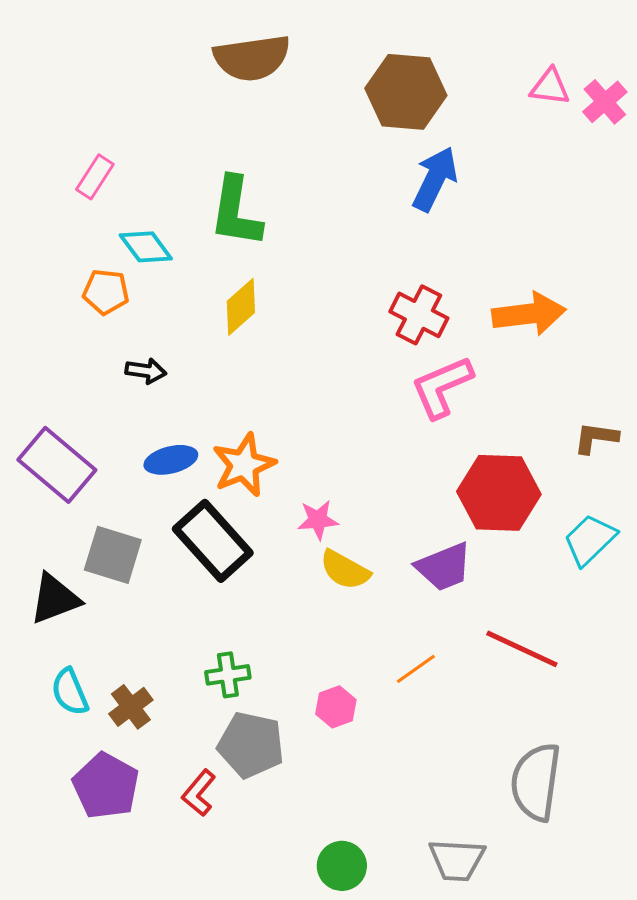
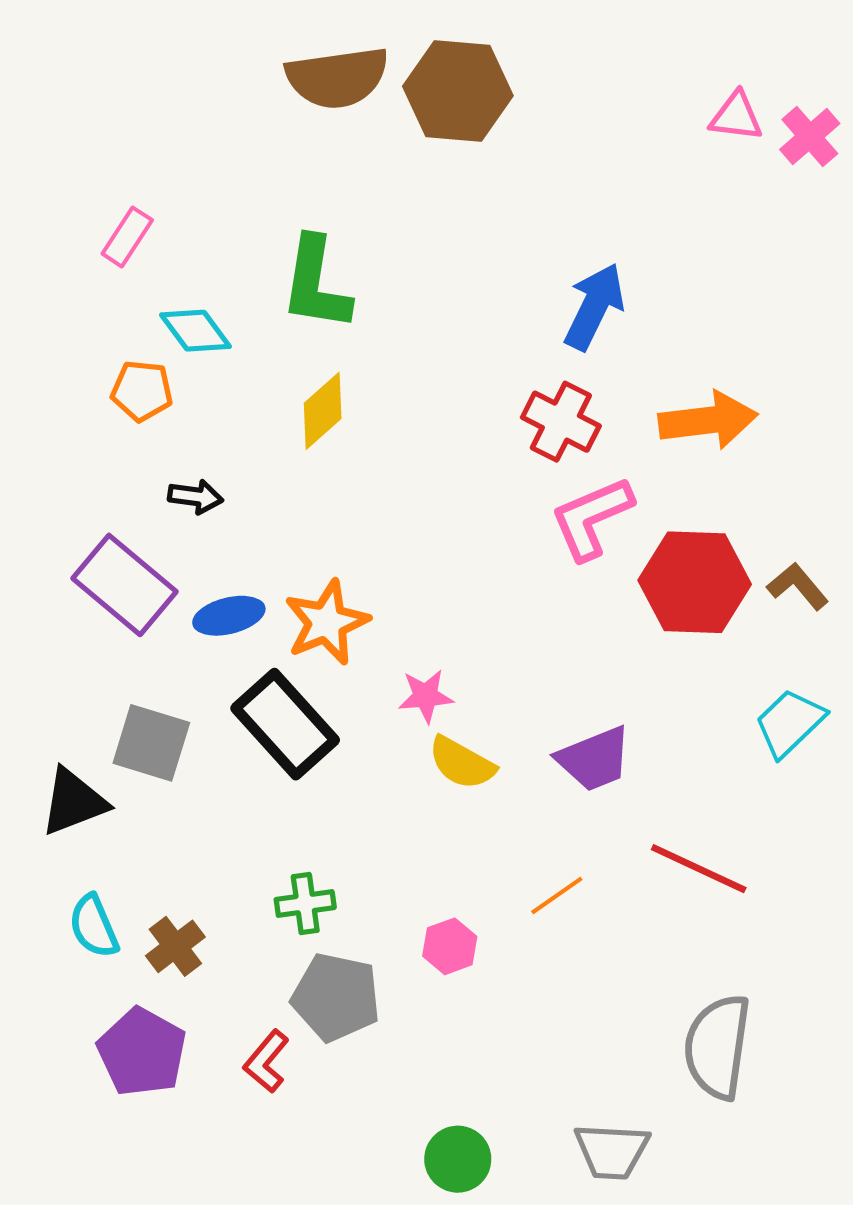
brown hexagon: (406, 92) -> (458, 91), moved
blue arrow: (435, 179) -> (594, 307), moved
brown L-shape: (596, 438) -> (798, 586), turned 42
purple rectangle: (57, 465) -> (124, 585), moved
red hexagon: (499, 493) -> (695, 582), moved

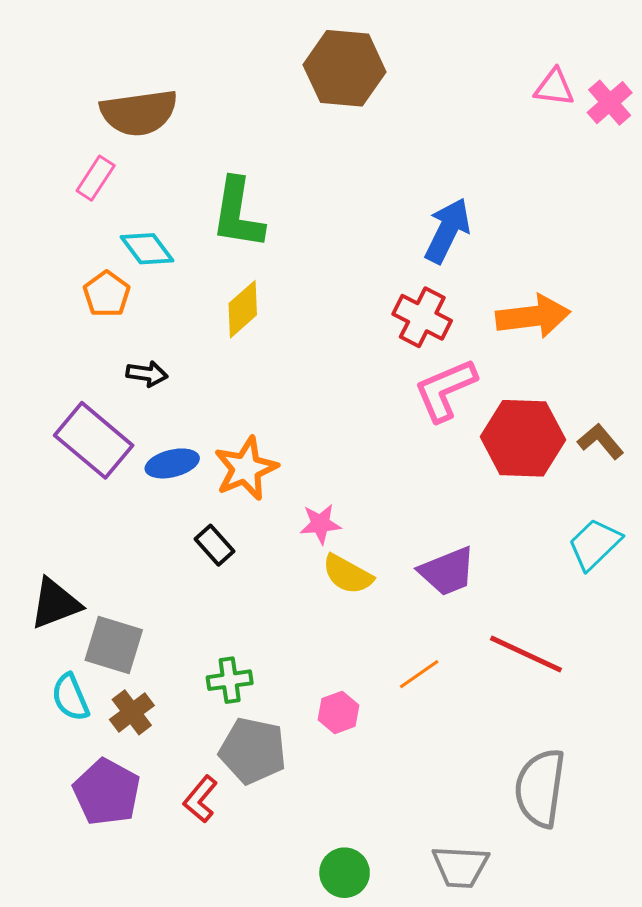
brown semicircle: (337, 78) -> (139, 113), moved
orange pentagon: (142, 391) -> (107, 294), turned 30
black rectangle: (285, 724) -> (215, 545), size x0.5
gray square: (151, 743) -> (114, 645), moved

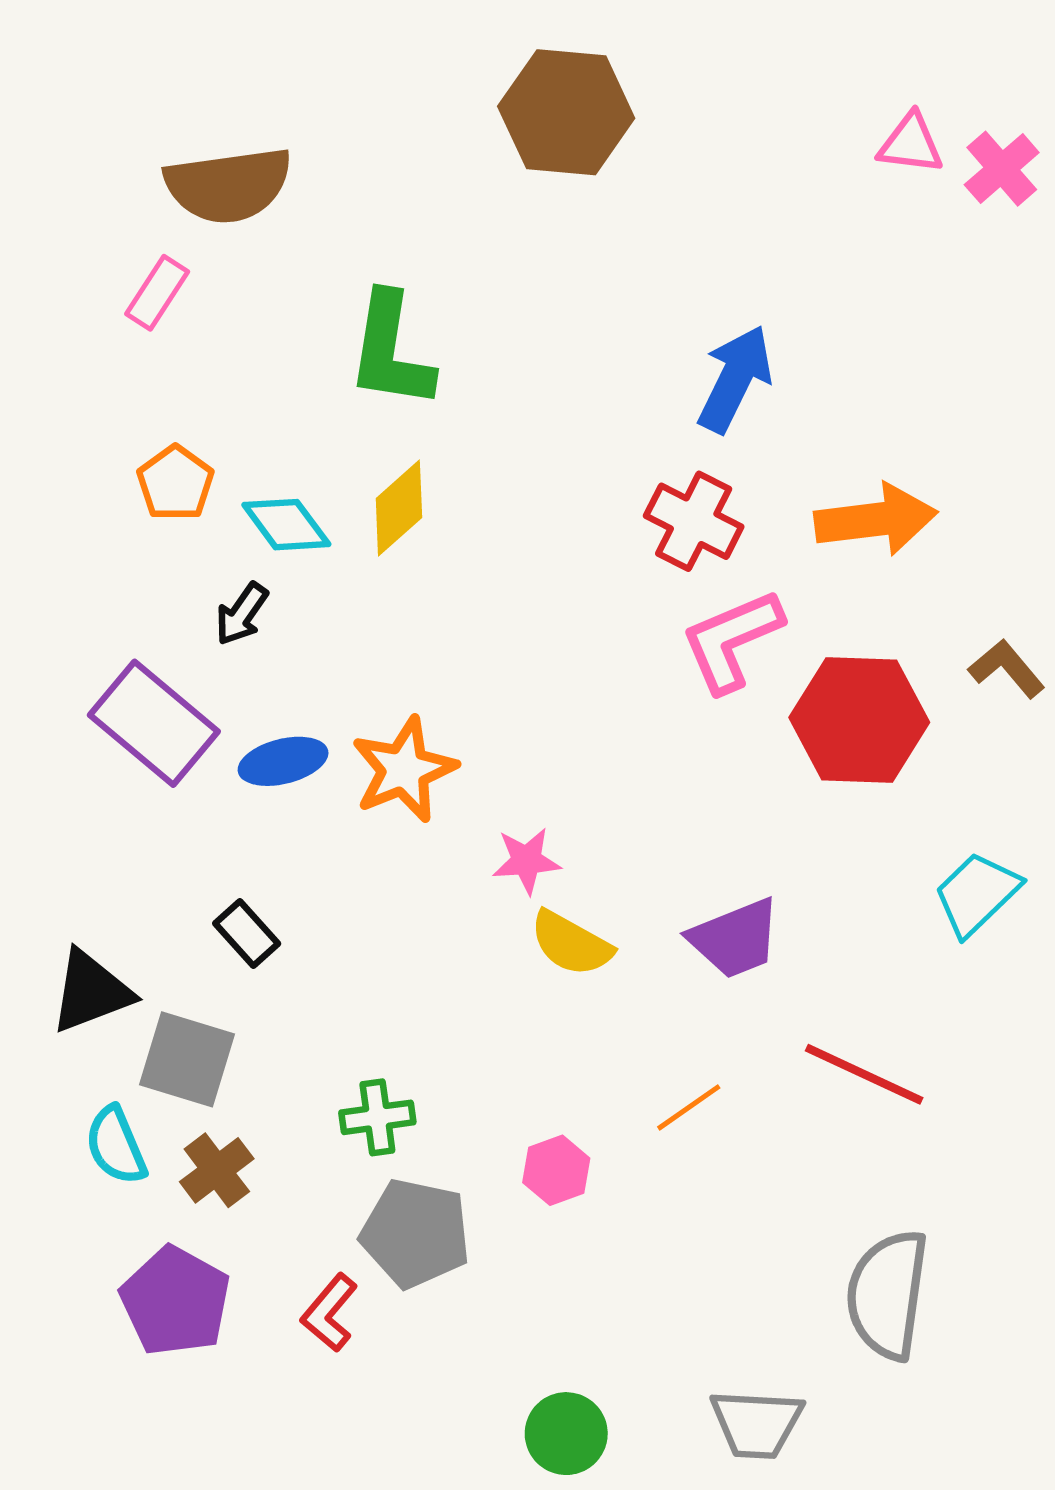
cyan diamond: (147, 249) -> (286, 525), moved
black arrow: (147, 374) -> (242, 614), turned 117
brown L-shape: (601, 441) -> (1007, 669), moved
black rectangle: (215, 545) -> (247, 934), moved

